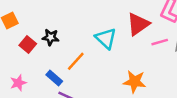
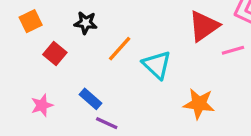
black star: (51, 37) -> (86, 23), moved
cyan triangle: (106, 38) -> (157, 65), moved
orange line: (76, 61) -> (120, 49), moved

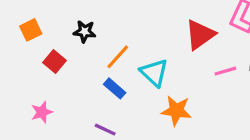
pink line: (233, 50) -> (225, 71), moved
blue rectangle: (90, 99) -> (115, 88), moved
orange star: (199, 104) -> (176, 111), moved

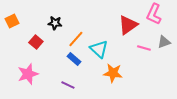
orange square: (31, 30) -> (12, 21), moved
pink line: (225, 71) -> (144, 48), turned 32
pink star: (42, 112) -> (28, 74), size x1.5

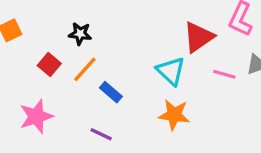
orange line: (76, 39) -> (85, 69), moved
cyan triangle: (99, 49) -> (171, 71), moved

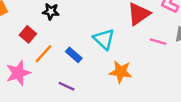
orange line: (85, 69) -> (44, 54), moved
cyan triangle: (171, 71) -> (104, 39), moved

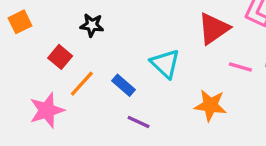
orange star: (121, 72) -> (210, 105), moved
purple line: (66, 86) -> (139, 122), moved

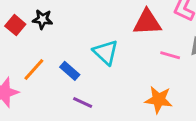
red triangle: (214, 29) -> (147, 22), turned 32
red square: (60, 57) -> (15, 25), moved
orange star: (210, 105) -> (159, 100), moved

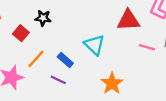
red square: (15, 25) -> (21, 33), moved
orange star: (159, 100) -> (112, 83), moved, turned 30
purple line: (83, 102) -> (58, 80), moved

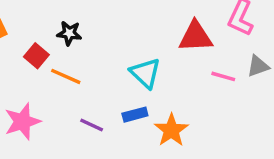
orange line: (36, 59) -> (66, 76), moved, turned 72
blue rectangle: (65, 60) -> (135, 115), moved, turned -56

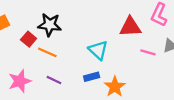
black star: (69, 33) -> (50, 25), size x1.5
purple line: (92, 125) -> (54, 80), moved

